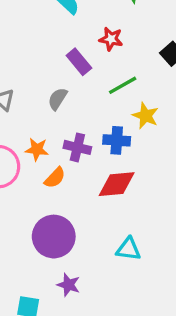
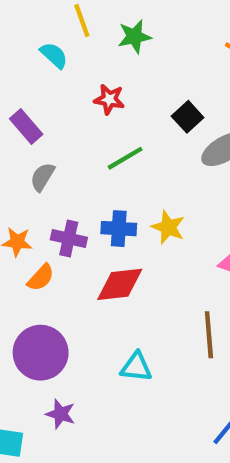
purple rectangle: (79, 62) -> (26, 127), moved
yellow star: (145, 116) -> (168, 227), moved

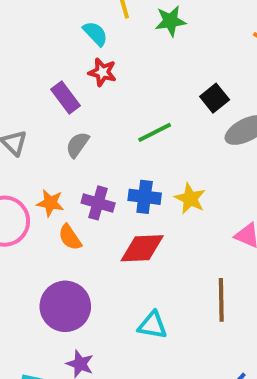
red star: (109, 99) -> (102, 72), moved
orange semicircle: (41, 278) -> (70, 237), turned 100

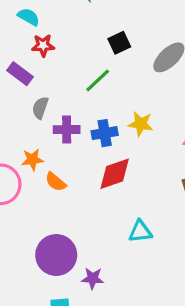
black square: (215, 98) -> (119, 43), moved, turned 30
purple cross: (98, 203) -> (67, 130), moved
purple circle: (65, 306) -> (56, 255), moved

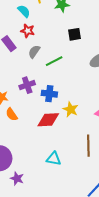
black square: (119, 43) -> (74, 34), moved
gray semicircle: (40, 108) -> (34, 52), moved
yellow star: (141, 124) -> (71, 109), moved
purple cross: (67, 130) -> (27, 85), turned -35

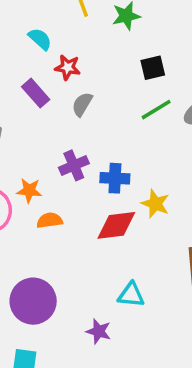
cyan semicircle: (24, 11) -> (40, 39), moved
green line: (54, 61) -> (156, 110), moved
orange semicircle: (12, 114) -> (50, 220), turned 120
purple star: (17, 178) -> (99, 331), moved

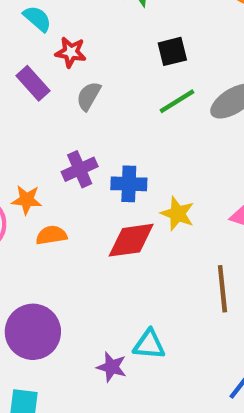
cyan triangle: (131, 295) -> (149, 344), moved

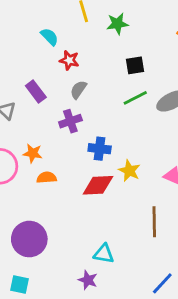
purple rectangle: (33, 83) -> (36, 92), moved
purple cross: (80, 169) -> (70, 121), moved
purple star: (112, 367) -> (88, 280), moved

